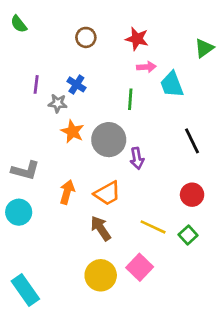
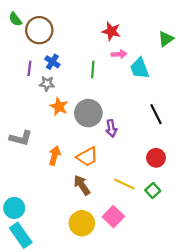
brown circle: (86, 37) -> (39, 30), moved, size x1.6
blue cross: (76, 84) -> (52, 62), moved
green line: (130, 99) -> (93, 69), moved
cyan circle: (19, 212) -> (14, 208), moved

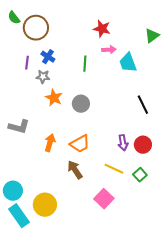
gray circle: (88, 113) -> (81, 104), size x0.7
purple arrow: (111, 128) -> (123, 143), moved
yellow circle: (82, 223) -> (45, 205), moved

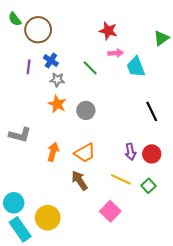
green line: (85, 64) -> (90, 68), turned -49
gray star: (43, 77) -> (57, 80), moved

